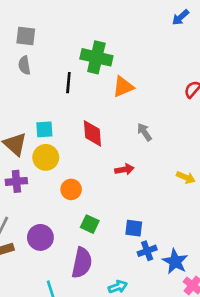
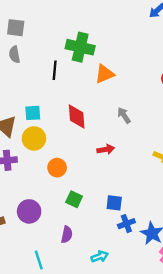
purple semicircle: (82, 263) -> (67, 235), size x0.6

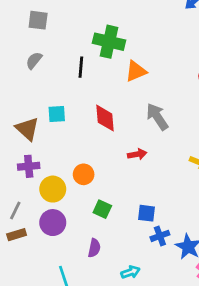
gray semicircle: (14, 54) -> (34, 60), moved, turned 49
gray arrow: (124, 115) -> (157, 117), size x1.5
yellow circle: (34, 138) -> (53, 189), moved

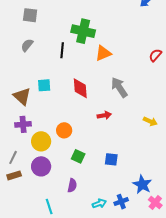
blue cross: (160, 236) -> (121, 202), moved

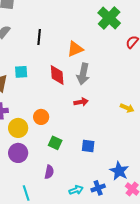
green cross: (83, 31) -> (109, 18), moved, turned 30
orange triangle: (103, 53) -> (75, 49), moved
gray arrow: (119, 87) -> (83, 74), moved, turned -135

